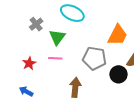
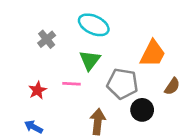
green triangle: (57, 37) -> (90, 60), moved
black circle: (119, 74) -> (142, 110), moved

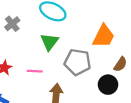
pink line: (71, 84) -> (35, 71), moved
black circle: (142, 110) -> (108, 85), moved

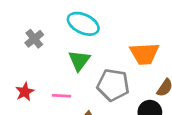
orange trapezoid: (103, 36) -> (144, 54), turned 60

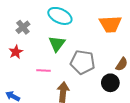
orange trapezoid: (144, 54) -> (110, 24), moved
red star: (25, 92) -> (16, 52), moved

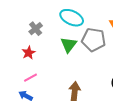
gray pentagon: (83, 62) -> (94, 40), moved
pink line: (43, 70) -> (31, 78), moved, turned -32

